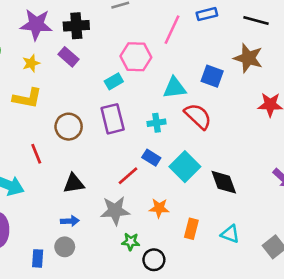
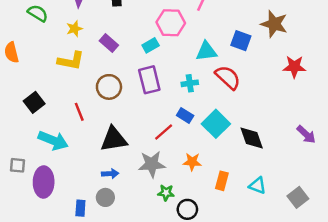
purple rectangle: (69, 57) -> (109, 43), moved
black triangle: (74, 183) -> (114, 139), size x1.4

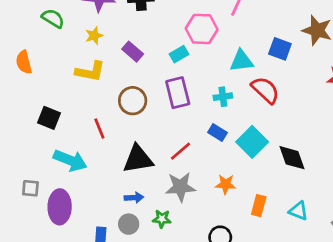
black square: (34, 102) -> (49, 118), turned -30
red line: (164, 132) -> (180, 151), moved
green star: (166, 193) -> (162, 219), moved

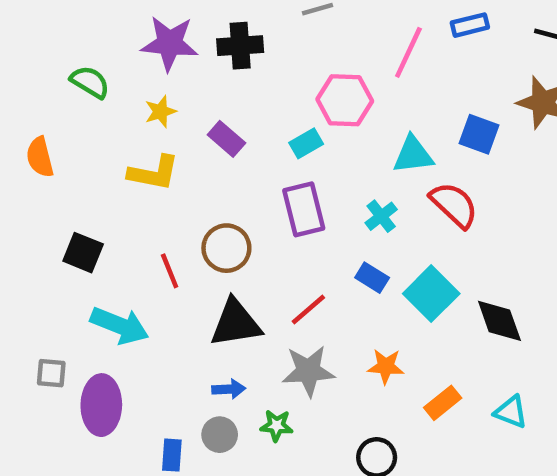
cyan cross: (223, 97) -> (381, 216), turned -30
brown circle: (133, 101) -> (226, 248), moved
orange rectangle: (259, 206) -> (443, 403), turned 36

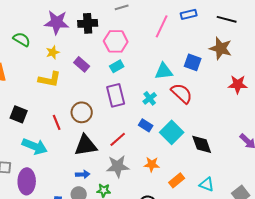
pink hexagon: (345, 100) -> (116, 41), moved

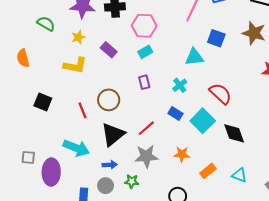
blue square: (193, 62) -> (216, 38), moved
red semicircle: (182, 93) -> (220, 94), moved
purple rectangle: (116, 95) -> (144, 82), size x0.6
black triangle: (86, 145) -> (113, 134), turned -30
cyan arrow: (35, 146) -> (76, 148), moved

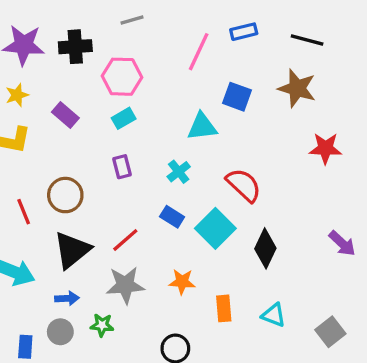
black diamond: (234, 133) -> (265, 248), turned 45
orange rectangle: (208, 171) -> (224, 308), turned -56

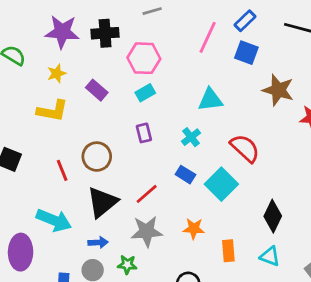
blue rectangle: (244, 32) -> (245, 21), turned -30
brown star: (297, 88) -> (278, 90), moved
blue square: (237, 97) -> (246, 53), moved
black diamond: (265, 248) -> (273, 216), moved

